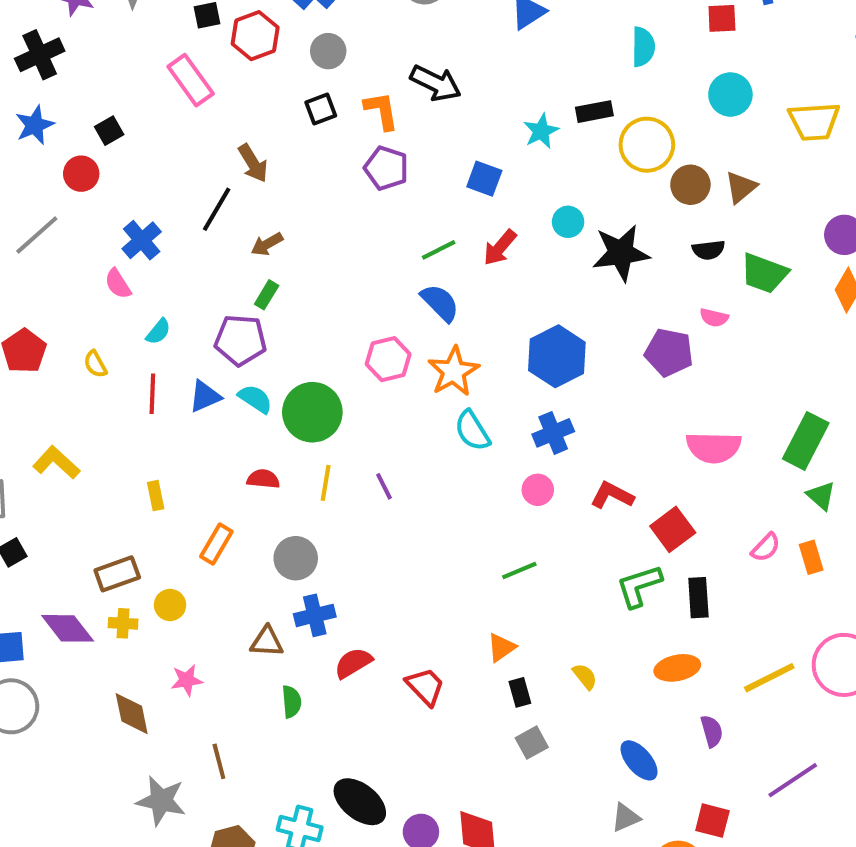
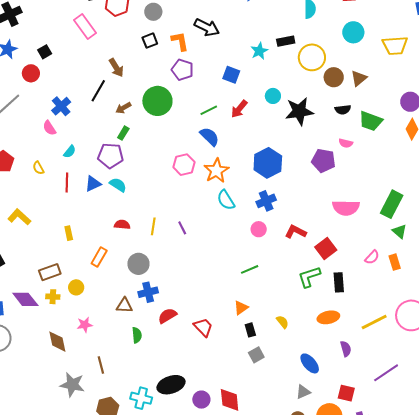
green circle: (312, 412) -> (157, 101), moved
black ellipse: (360, 802) -> (171, 385), turned -56

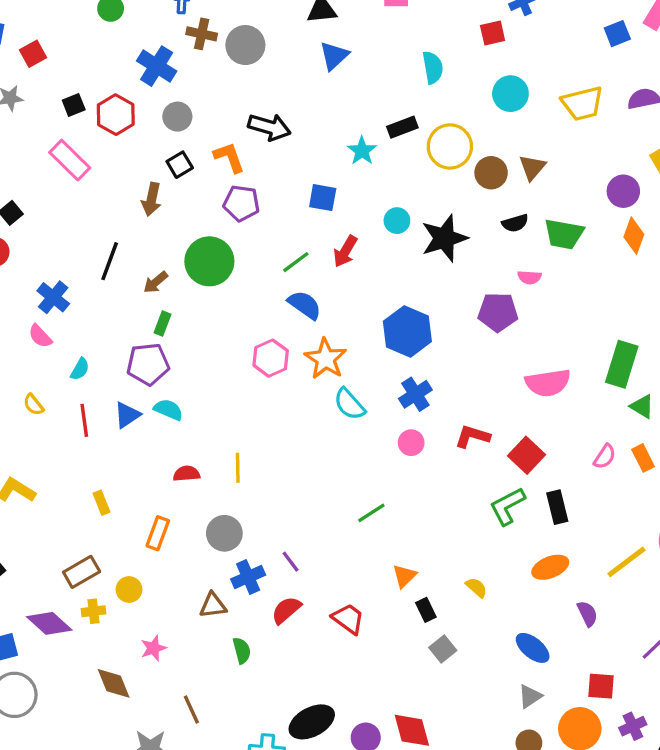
brown arrow: (116, 68) -> (151, 199), moved, turned 54
purple line: (182, 228) -> (291, 562), moved
green line: (250, 269) -> (371, 513), moved

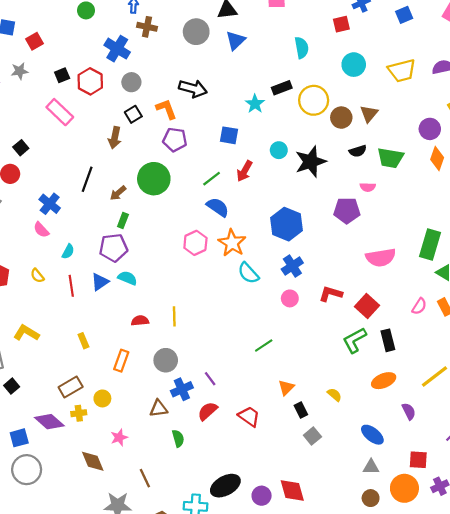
blue square: (617, 34) -> (404, 15), moved
gray circle: (245, 45) -> (196, 32), moved
gray triangle: (530, 696) -> (371, 467), turned 35

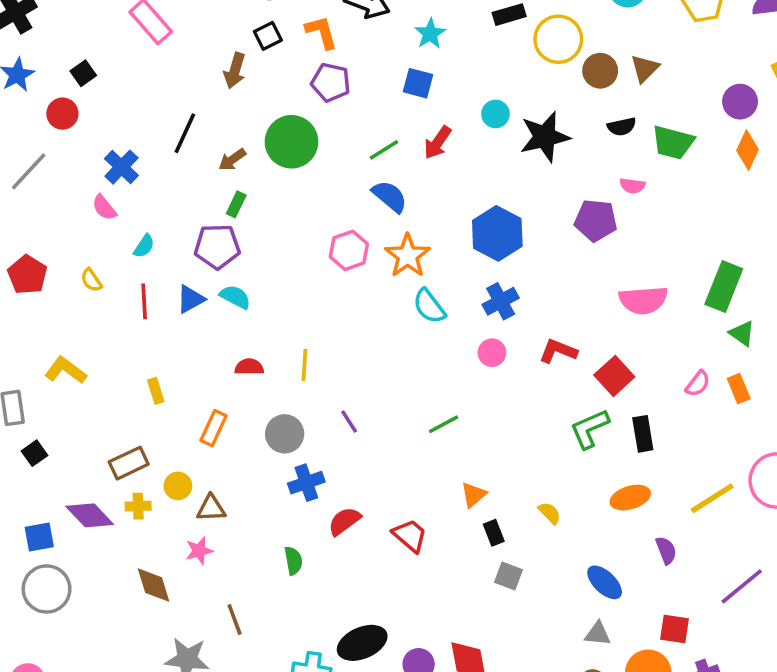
cyan star: (255, 104) -> (430, 34), moved
purple line: (210, 379) -> (349, 421), moved
brown triangle: (159, 408) -> (211, 508), moved
gray square: (312, 436) -> (509, 576), turned -35

